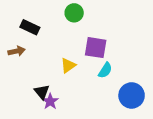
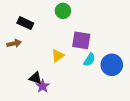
black triangle: (42, 92) -> (35, 78), turned -32
blue circle: (132, 95) -> (112, 65), moved

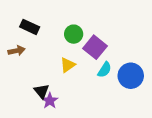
green circle: (63, 11) -> (74, 34), moved
purple square: (81, 40) -> (95, 47), turned 30
black triangle: (35, 78) -> (41, 91), turned 32

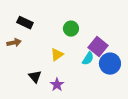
green circle: (74, 34) -> (71, 29), moved
purple square: (95, 47) -> (98, 47), moved
purple star: (50, 101) -> (57, 85), moved

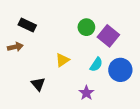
green circle: (71, 29) -> (86, 27), moved
purple square: (98, 47) -> (108, 36), moved
purple star: (57, 85) -> (86, 93), moved

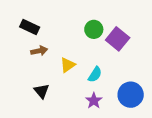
brown arrow: (15, 47) -> (39, 51), moved
cyan semicircle: (96, 64) -> (95, 74), moved
blue circle: (120, 70) -> (131, 95), moved

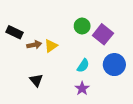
black rectangle: (30, 27) -> (14, 32), moved
yellow triangle: (68, 65) -> (51, 46), moved
blue circle: (131, 95) -> (114, 65), moved

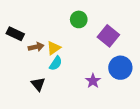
green circle: (82, 26) -> (79, 19), moved
cyan semicircle: (83, 66) -> (56, 63), moved
purple star: (82, 88) -> (93, 81), moved

